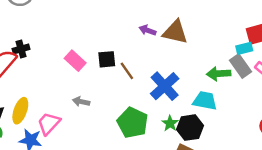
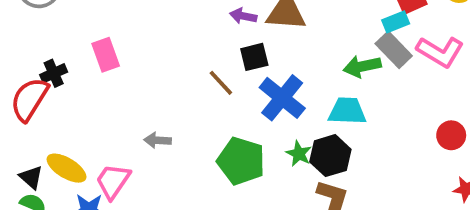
black square: (107, 59) -> (254, 57), moved
pink rectangle: (75, 61) -> (106, 55), moved, turned 36
yellow ellipse: (20, 111) -> (66, 168), turned -70

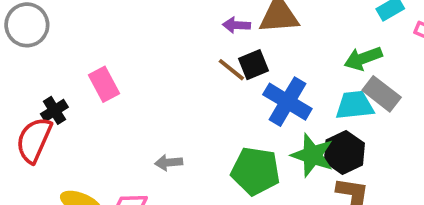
gray rectangle: (394, 50) -> (382, 94), moved
brown line: (221, 83) -> (231, 70), moved
green star: (299, 154) -> (312, 155), size x1.6

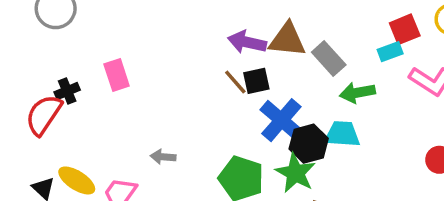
purple arrow: (236, 25) -> (247, 42), size x1.5
gray rectangle: (382, 94) -> (329, 59), moved
black hexagon: (344, 152) -> (309, 144), moved

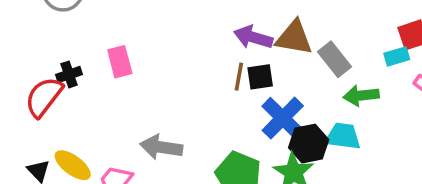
brown line: (235, 82) -> (239, 77), turned 48
gray arrow: (163, 157) -> (161, 147), size x1.6

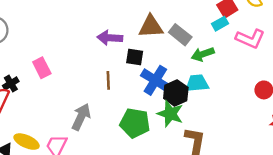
purple arrow: (253, 37) -> (110, 38), moved
brown line: (239, 77) -> (108, 80), moved
black square: (260, 77) -> (135, 57), turned 30
gray arrow: (161, 147) -> (81, 117), turned 120

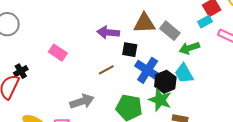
pink rectangle: (42, 68) -> (58, 53), moved, turned -30
brown line: (108, 80) -> (106, 70), turned 63
cyan trapezoid: (197, 83) -> (184, 73), turned -115
gray arrow: (81, 117) -> (82, 101), turned 45

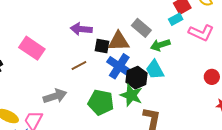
brown triangle: (144, 23) -> (119, 41), moved
pink rectangle: (58, 53) -> (32, 48), size x1.4

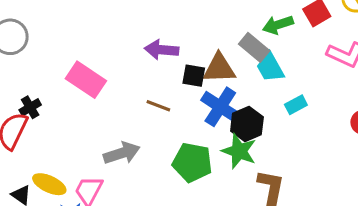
cyan rectangle: (176, 19) -> (296, 105), moved
green arrow: (160, 45) -> (278, 25), moved
brown line: (79, 65) -> (158, 106), turned 49
cyan trapezoid: (155, 70) -> (270, 67), moved

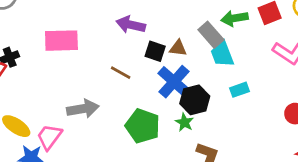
brown triangle: (219, 68) -> (178, 48), size x0.6
pink rectangle: (86, 80) -> (61, 41), turned -44
green star: (239, 151) -> (184, 122), size x0.6

